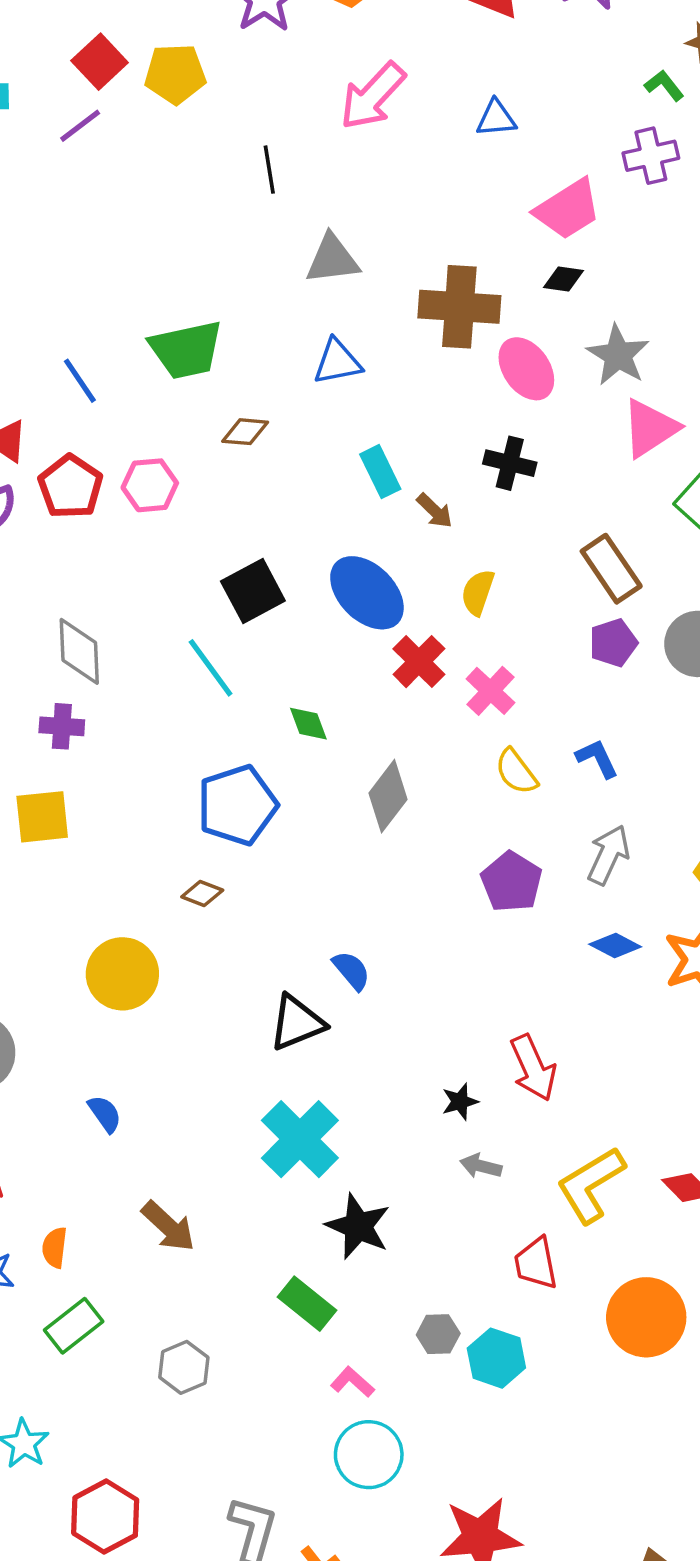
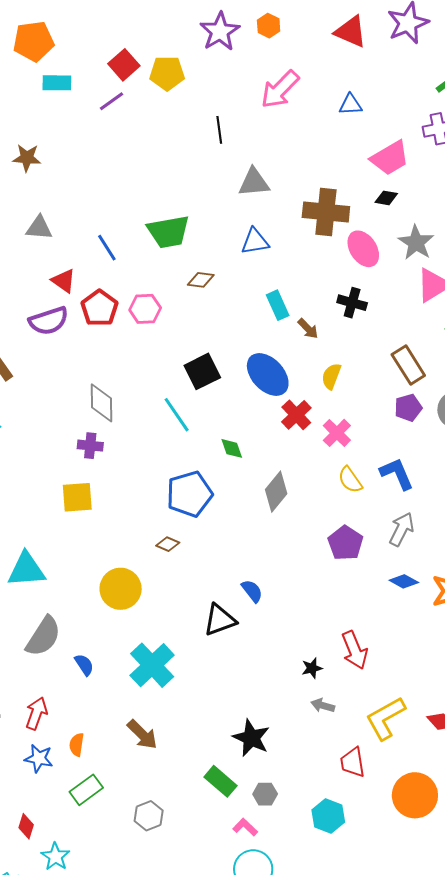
blue L-shape: (597, 758) -> (397, 474), size x1.4
blue semicircle: (105, 1114) -> (84, 665), moved
cyan cross: (300, 1139) -> (152, 665), moved
gray hexagon: (438, 1334) -> (265, 794), moved

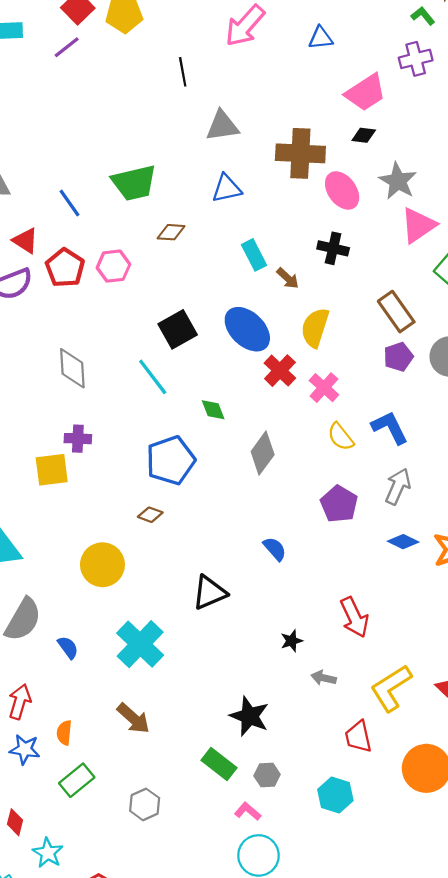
yellow semicircle: (331, 376) -> (315, 328), size x1.4
purple cross: (90, 446) -> (78, 439), moved
blue semicircle: (252, 591) -> (275, 549), moved
black star: (312, 668) -> (292, 641), moved

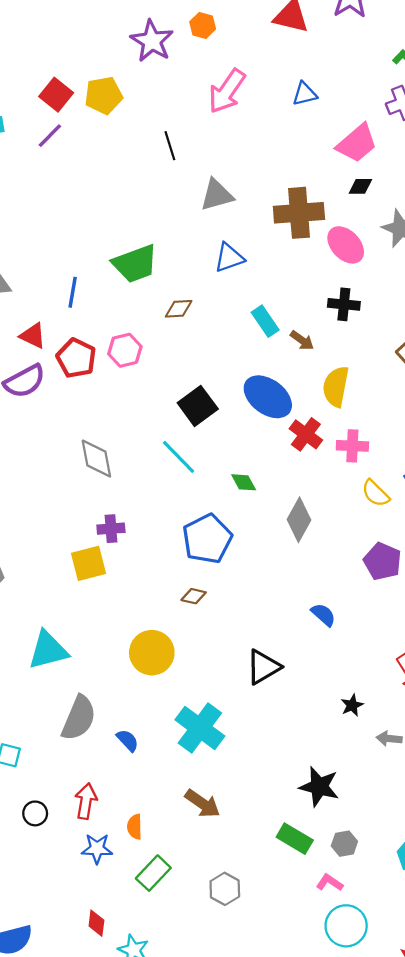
blue line: (70, 203) -> (73, 292), turned 52
pink cross: (324, 388) -> (352, 446), turned -32

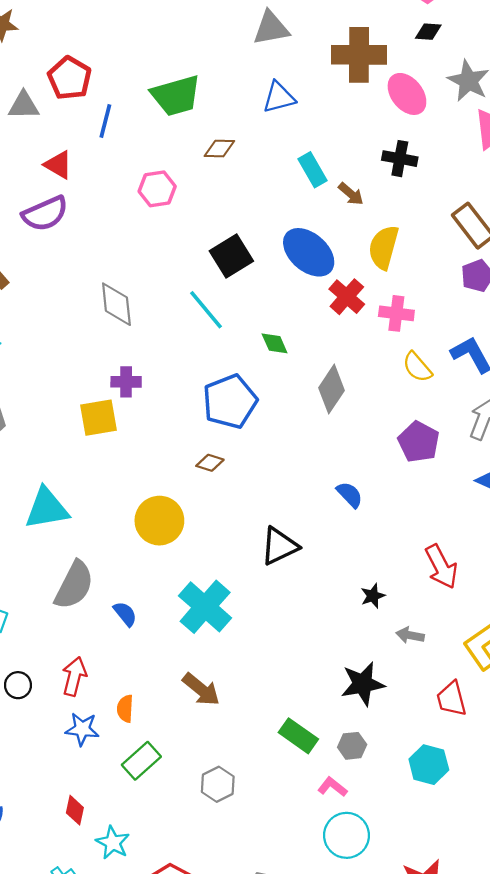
red pentagon: (76, 358) -> (70, 78), moved
black star: (319, 787) -> (363, 684), moved, turned -30

